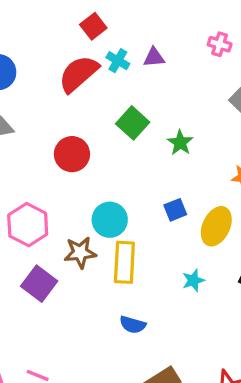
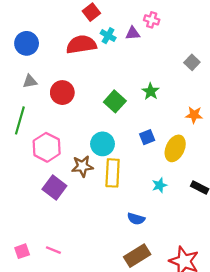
pink cross: (220, 44) -> (152, 20), moved
red semicircle: (79, 74) -> (81, 44), turned 32
green square: (133, 123) -> (115, 101), moved
red circle: (72, 154) -> (62, 93), moved
blue semicircle: (133, 325) -> (136, 219), moved

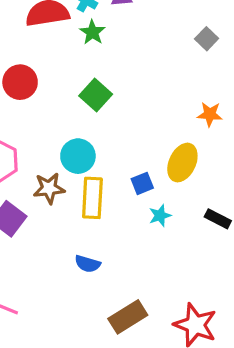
green star: (151, 91) -> (92, 32), moved
blue square: (147, 137) -> (142, 183), moved
blue semicircle: (136, 219) -> (88, 264), moved

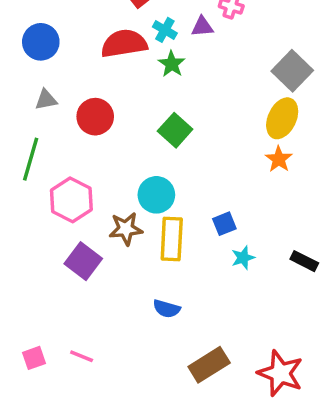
gray square: (207, 39) -> (292, 71), size x1.6
orange star: (210, 114) -> (279, 159), moved, turned 30
yellow ellipse: (182, 163) -> (282, 118), moved

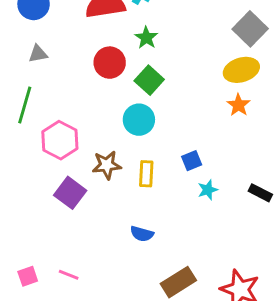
green star: (172, 64) -> (146, 38), moved
red circle: (95, 117) -> (110, 63), moved
yellow ellipse: (282, 118) -> (241, 70), turned 48
cyan circle: (156, 195) -> (139, 120), moved
yellow rectangle: (172, 239) -> (146, 174), size x0.7

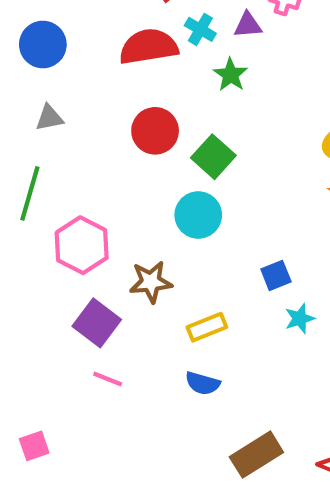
green star: (146, 38) -> (231, 75), moved
yellow rectangle: (146, 174) -> (207, 327), moved, turned 65
pink line: (69, 275) -> (108, 379), moved

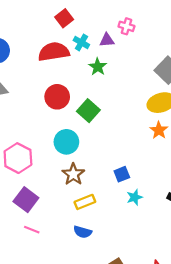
cyan circle: (198, 215) -> (66, 142), moved
brown star: (151, 282) -> (73, 174), moved, turned -30

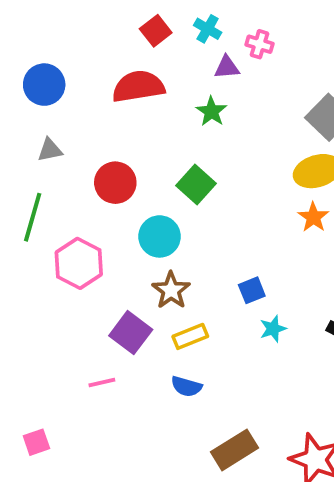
cyan cross: (81, 42) -> (208, 29), moved
red circle: (57, 97) -> (115, 183), moved
purple square: (26, 200) -> (131, 333), moved
pink line: (32, 230) -> (102, 383), turned -35

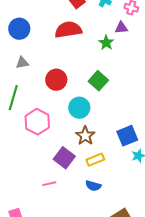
purple triangle: (227, 67) -> (121, 28), moved
blue square: (252, 290) -> (127, 136), size x1.5

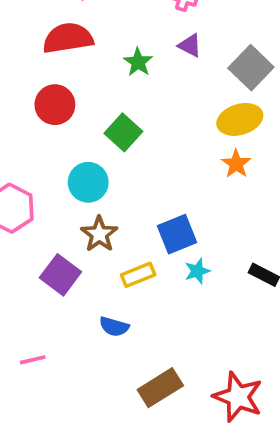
purple triangle: (121, 28) -> (190, 45), moved, turned 32
red circle: (56, 80) -> (55, 105), moved
yellow rectangle: (95, 160) -> (138, 275), moved
pink line: (49, 184) -> (33, 360), moved

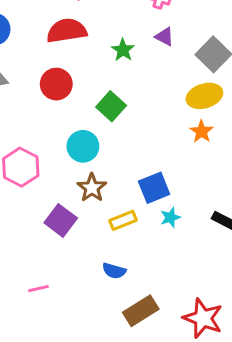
blue semicircle: (114, 327) -> (114, 271), moved

